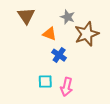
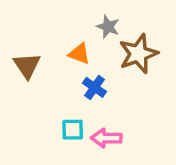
brown triangle: (26, 16) -> (27, 65), moved
pink arrow: (66, 87) -> (106, 138), turned 78

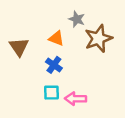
blue cross: (94, 87) -> (54, 65), moved

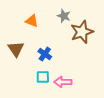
orange triangle: (56, 38) -> (32, 21), moved
brown triangle: (19, 47) -> (16, 49), moved

